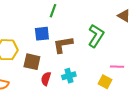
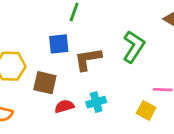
red semicircle: (46, 79) -> (64, 106), turned 56

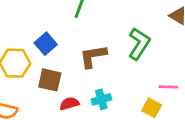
blue square: (59, 44) -> (46, 44), moved, turned -35

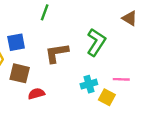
blue square: (46, 44) -> (16, 42), turned 30
cyan cross: (101, 99) -> (89, 84), moved

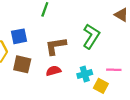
red semicircle: (36, 94) -> (53, 71), moved

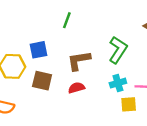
cyan cross: (85, 74) -> (118, 83), moved
yellow square: (101, 86) -> (129, 104), turned -32

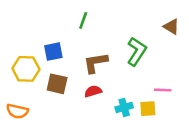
cyan cross: (118, 83) -> (124, 107), moved

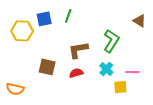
blue square: (53, 52) -> (44, 19), moved
yellow hexagon: (26, 69) -> (22, 31), moved
cyan cross: (124, 107) -> (106, 69), moved, turned -32

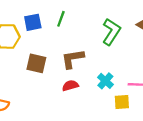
green L-shape: (111, 41) -> (111, 32), moved
brown square: (47, 67) -> (36, 63), moved

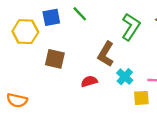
green line: (61, 19) -> (80, 14), turned -63
brown L-shape: (73, 59) -> (106, 54), moved, turned -50

